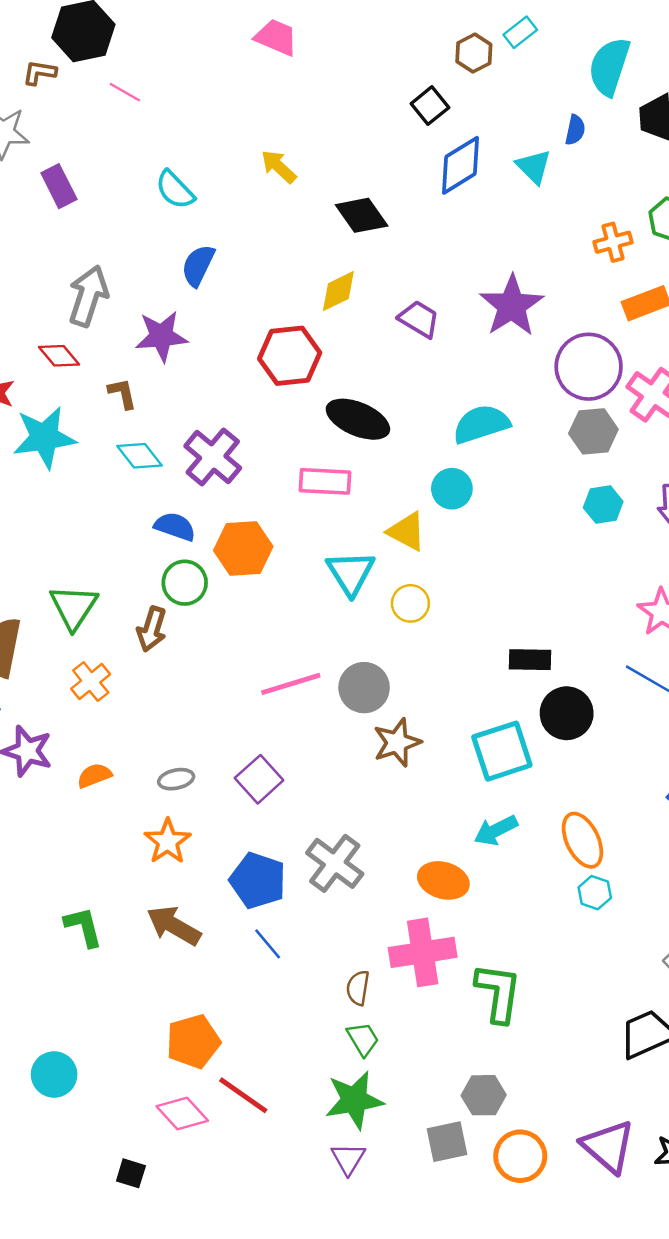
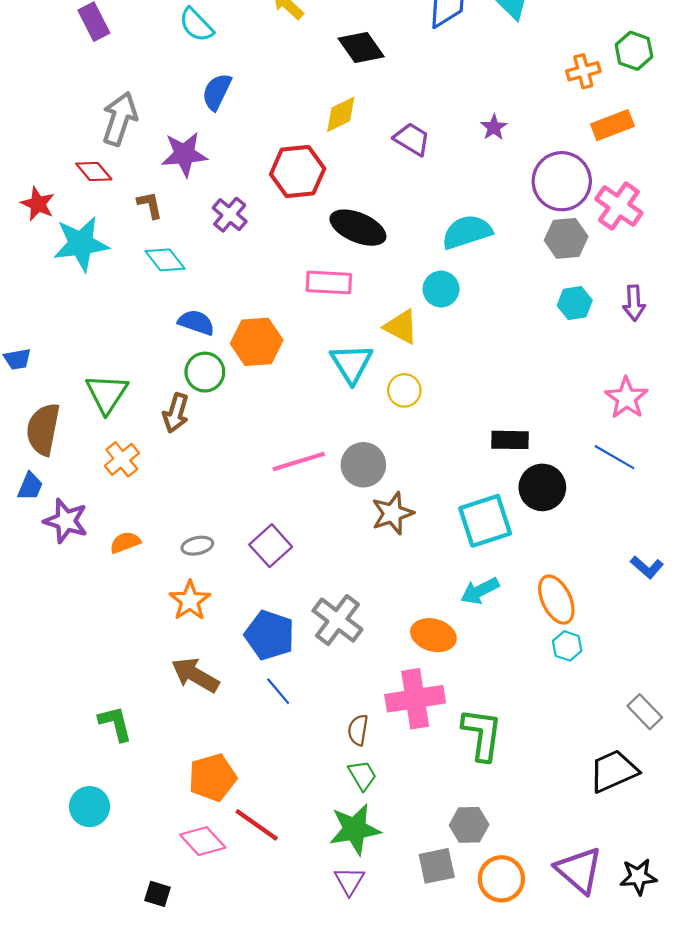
purple star: (512, 306) -> (494, 127), size x0.5
purple cross: (213, 457) -> (230, 215), moved, size x0.7
green L-shape: (83, 927) -> (115, 724), moved

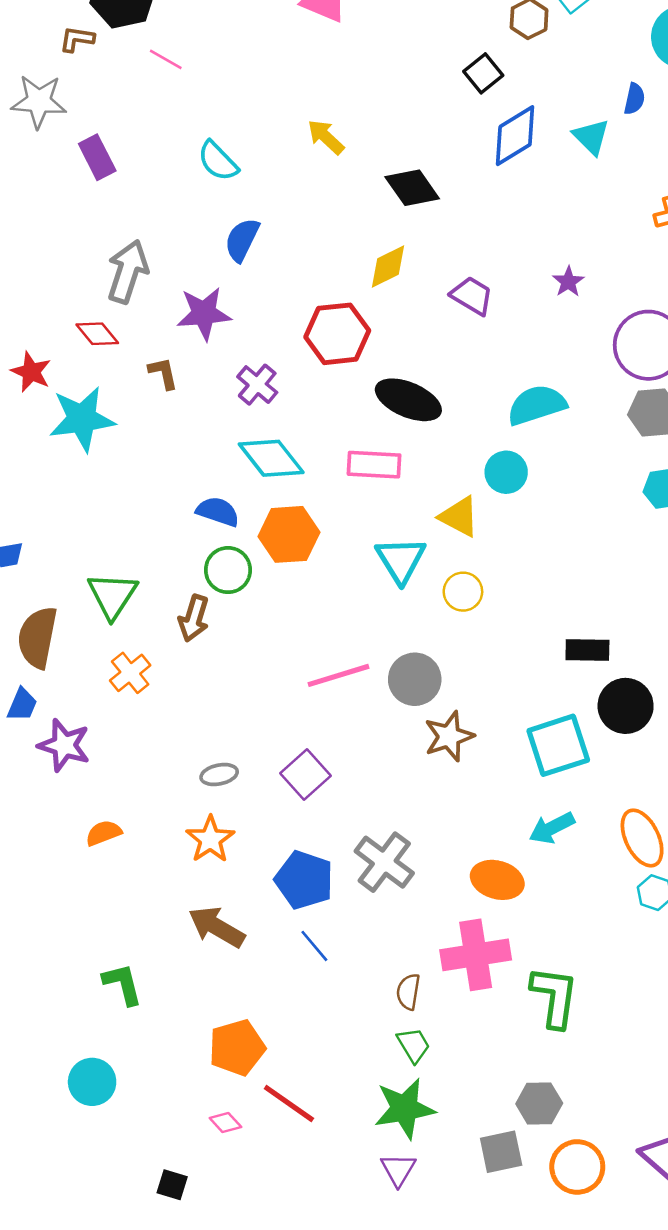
cyan diamond: (165, 260) -> (271, 458), moved, size x1.4
orange semicircle: (125, 542) -> (104, 833), moved
pink diamond: (203, 841) -> (225, 1123), size x0.6

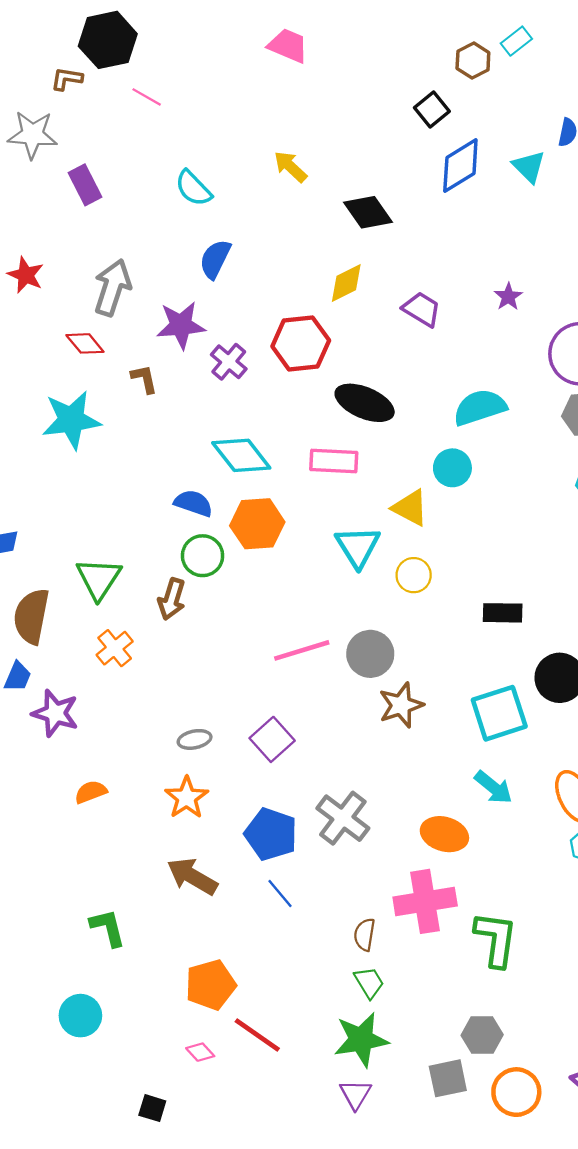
red star: (31, 372) -> (26, 275), moved
purple cross: (257, 385) -> (229, 362), moved
black rectangle: (587, 650) -> (503, 613), moved
cyan arrow: (552, 828) -> (493, 787), turned -114

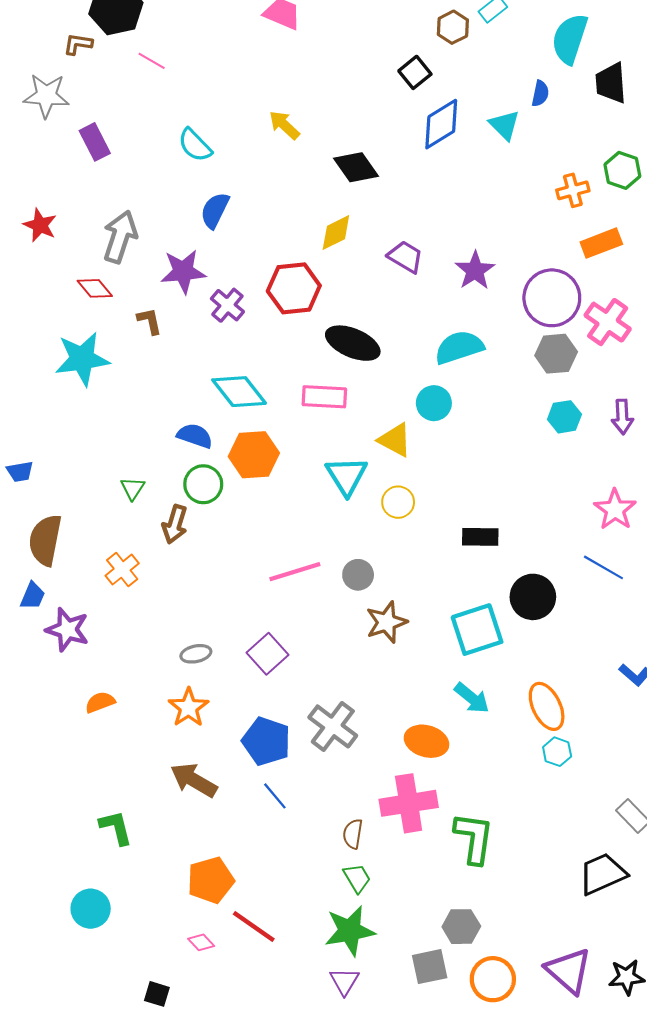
purple star: (508, 297) -> (475, 270), moved, size x1.5
green triangle: (99, 579) -> (133, 488), moved, size x0.6
gray circle: (370, 654) -> (358, 575), size x0.7

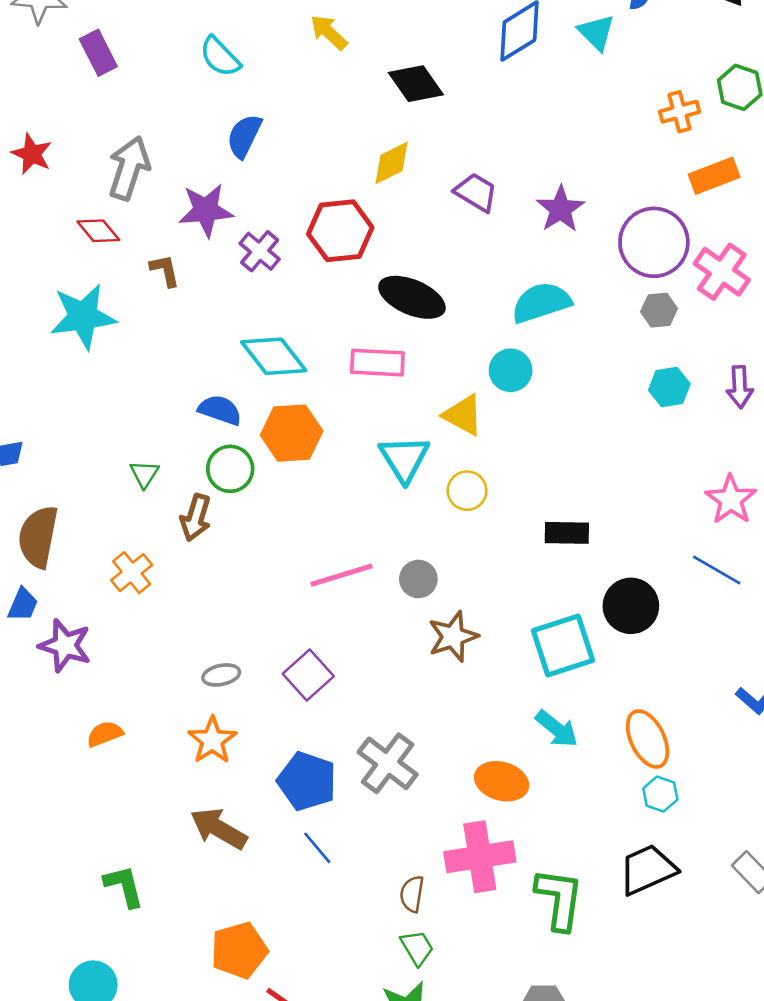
gray hexagon: (556, 354) -> (659, 310), size x0.7
black trapezoid: (602, 874) -> (648, 870), moved

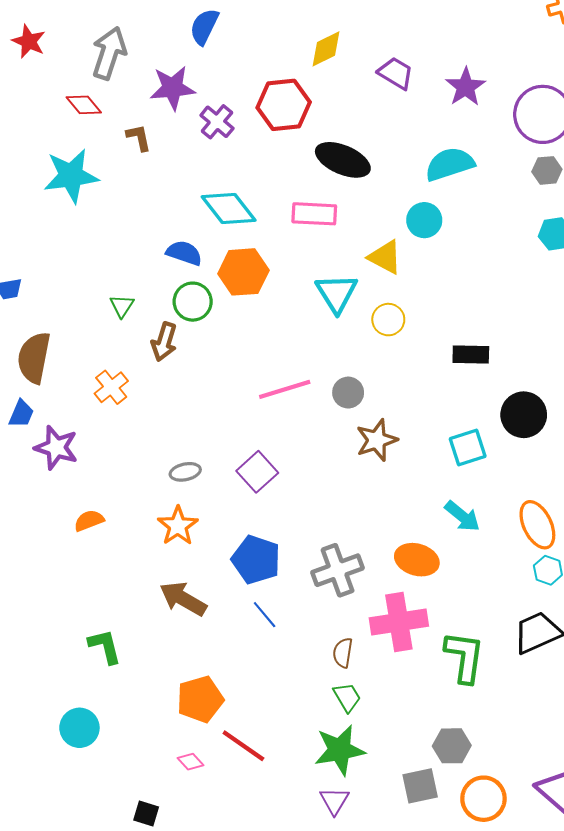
cyan square: (563, 646) -> (468, 448), size x0.7
gray cross: (388, 763) -> (338, 570), moved, turned 33

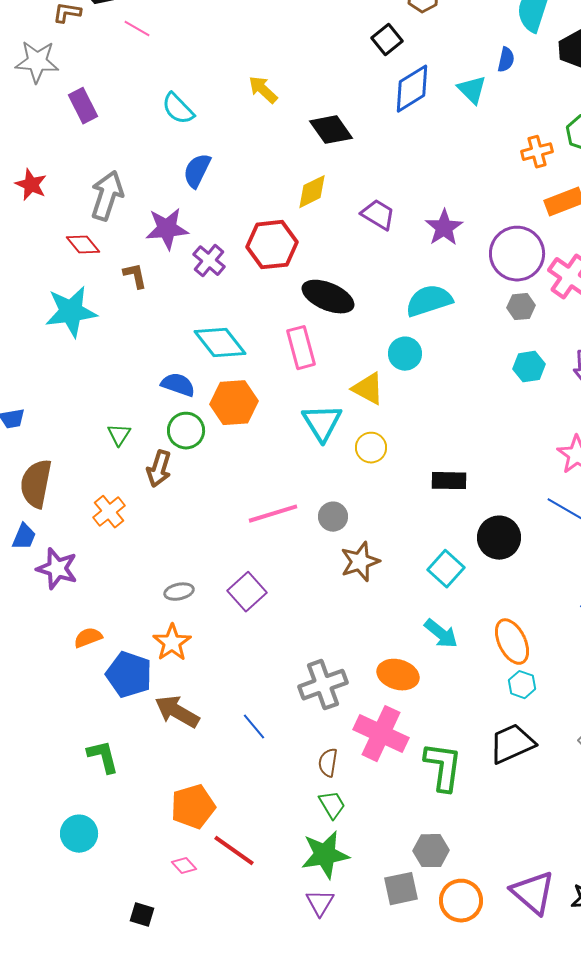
pink rectangle: (314, 214) -> (301, 348), turned 72
cyan square: (468, 448) -> (446, 569), turned -30
blue pentagon: (256, 560) -> (129, 675), moved
pink cross: (399, 622) -> (381, 734), turned 34

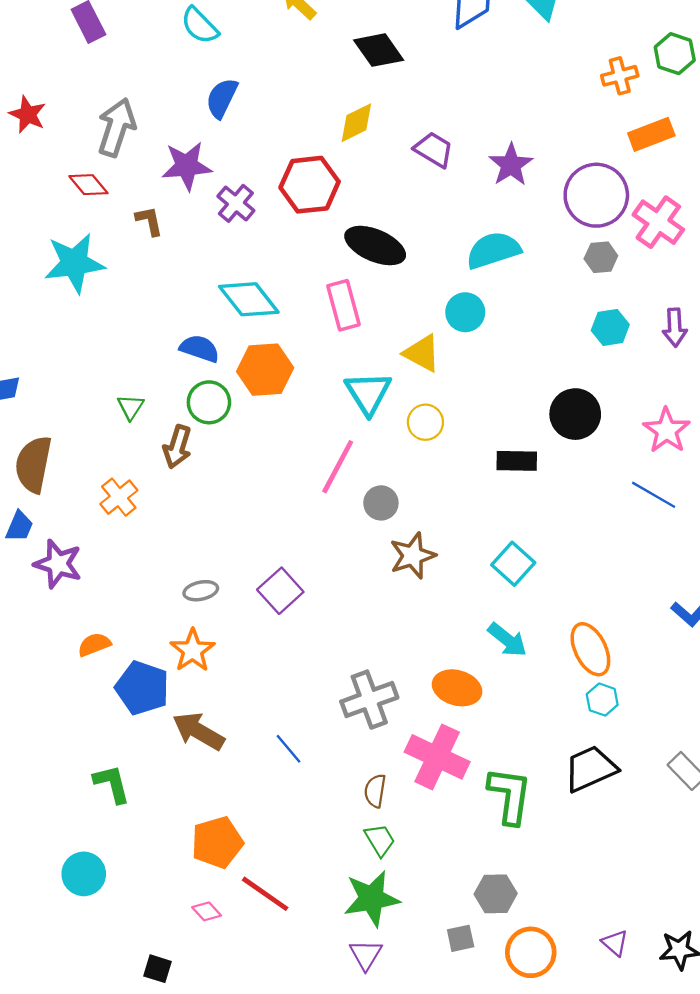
pink line: (273, 514) -> (338, 467), moved, turned -45
black circle: (499, 538) -> (575, 414), moved
gray square: (401, 889) -> (461, 938), size x0.7
purple triangle: (533, 893) -> (615, 943), size x0.5

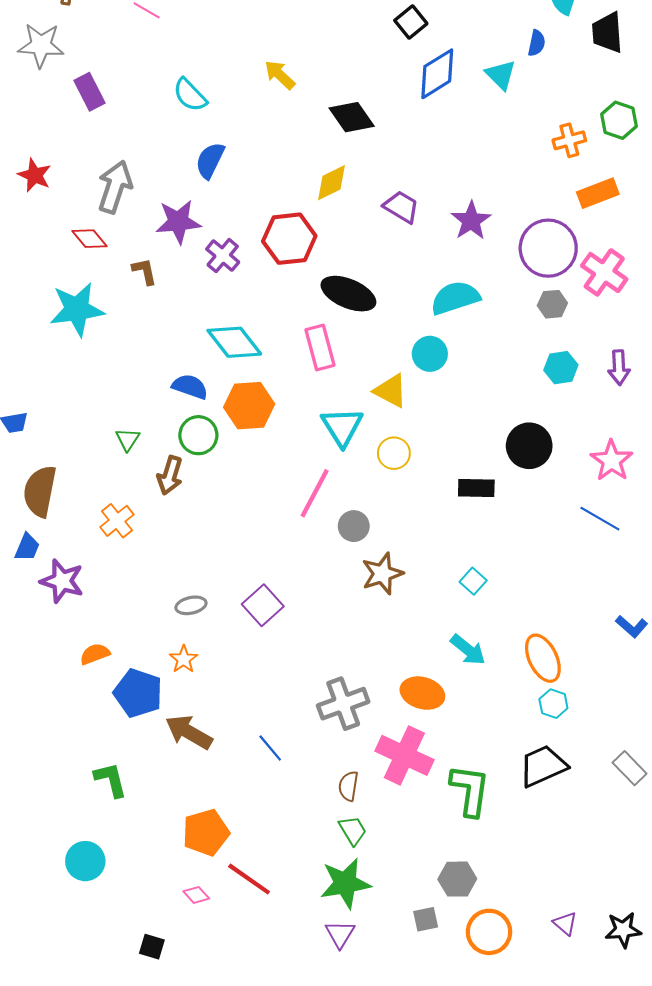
cyan square: (513, 564) -> (473, 581), size x0.7
orange star: (193, 650) -> (184, 659), size x0.7

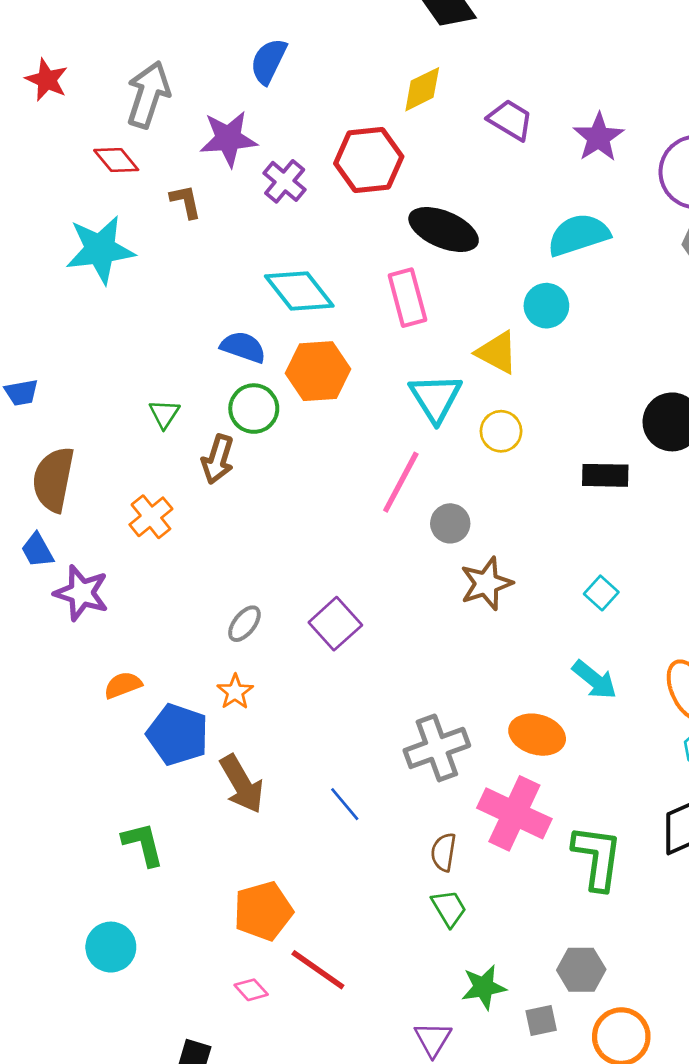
blue trapezoid: (27, 547) -> (37, 550), turned 128
gray ellipse: (191, 605) -> (244, 624), turned -40
brown arrow: (189, 732) -> (242, 784), turned -150
green star: (345, 883) -> (484, 987), moved, size x0.7

